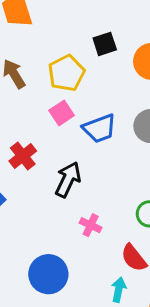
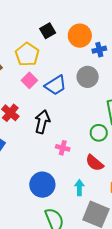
cyan arrow: (119, 290) -> (79, 188), moved

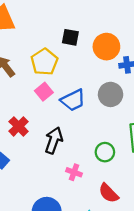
black square: (48, 31) -> (70, 37), turned 35
green circle: (99, 133) -> (105, 152), moved

